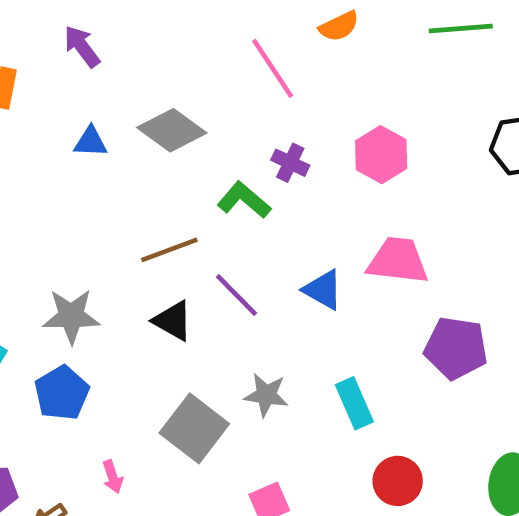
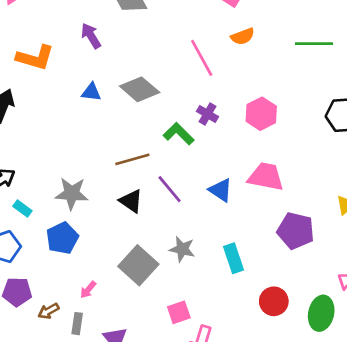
pink arrow: (113, 477) -> (88, 290), turned 54
red circle: (398, 481) -> (274, 301), moved

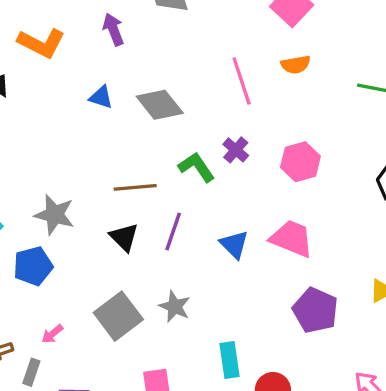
purple line: (170, 189) -> (173, 232), turned 48
cyan rectangle: (233, 258) -> (229, 360), moved

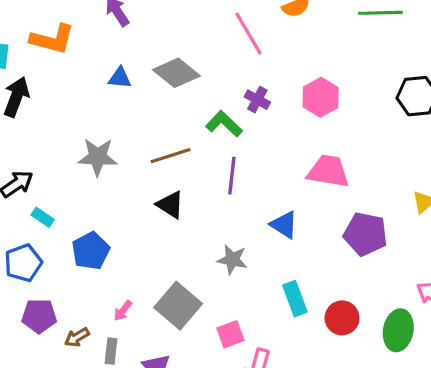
gray star: (54, 215) -> (98, 157), moved
purple line: (173, 232) -> (232, 176), moved
blue triangle: (234, 244) -> (284, 225), moved
gray square: (118, 316) -> (178, 306), moved

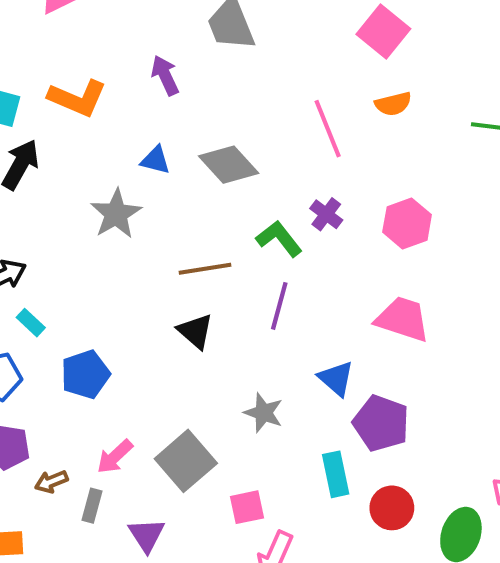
gray star: (98, 157) -> (116, 214), moved, turned 30
purple pentagon: (365, 234) -> (381, 423), moved
pink arrow: (123, 311) -> (115, 457), size x1.4

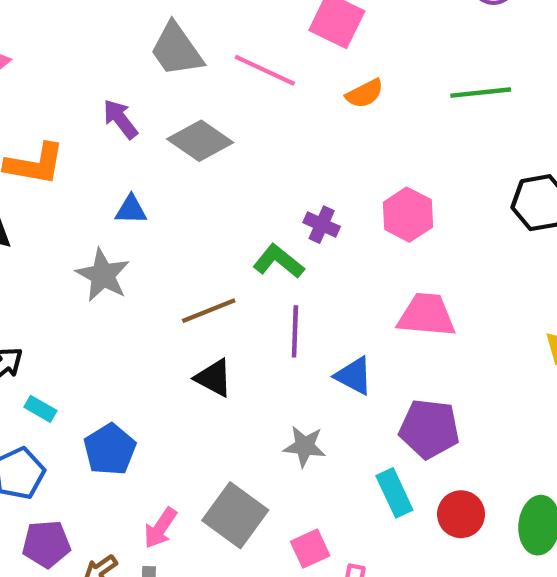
pink line: (328, 129) -> (265, 70), moved, turned -30
gray diamond: (229, 165) -> (200, 141), moved
blue triangle: (336, 378) -> (354, 376), moved

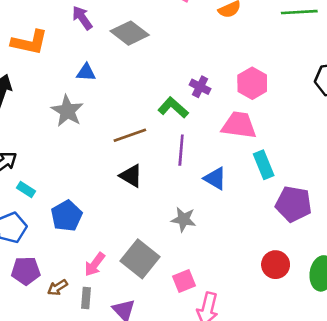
pink trapezoid: (426, 315) -> (239, 125), moved
purple pentagon: (429, 429) -> (294, 204), moved
cyan rectangle: (394, 493) -> (264, 165), moved

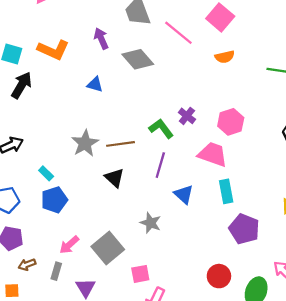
gray star: (67, 111) -> (85, 143), moved
cyan rectangle: (26, 189) -> (46, 173), moved
brown arrow: (57, 287) -> (27, 265), moved

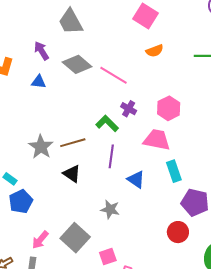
pink line: (178, 33) -> (113, 75), moved
blue triangle: (95, 84) -> (39, 82), moved
red circle: (219, 276) -> (178, 232), moved

